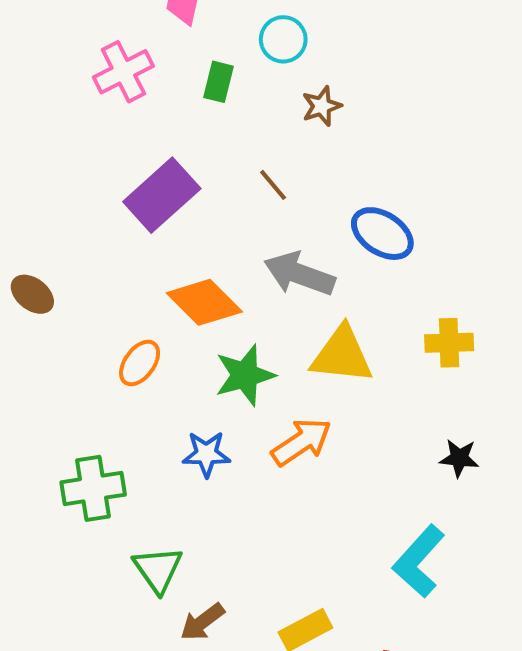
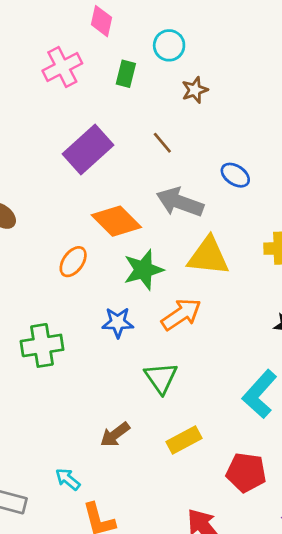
blue ellipse: (382, 234) -> (235, 175), size x0.7
green triangle: (158, 569) -> (161, 378), moved

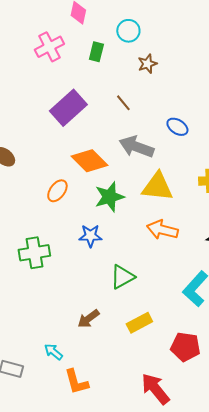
orange arrow: (181, 314) -> (162, 230), moved, turned -132
green triangle: (161, 378) -> (122, 277), turned 36

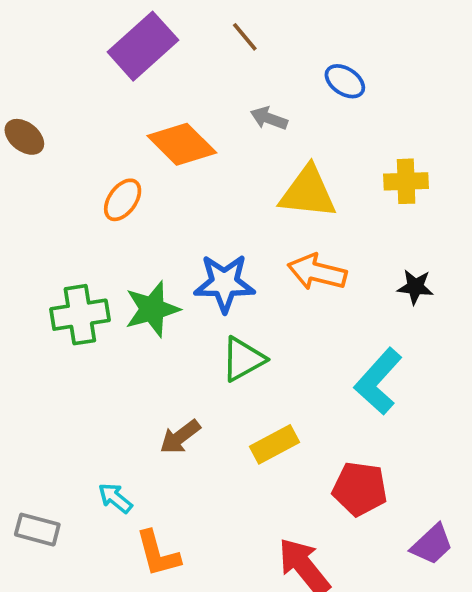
gray arrow: (136, 147) -> (269, 118), size x0.6
green star: (109, 197) -> (152, 309), moved
blue star: (90, 236) -> (224, 283), moved, size x1.4

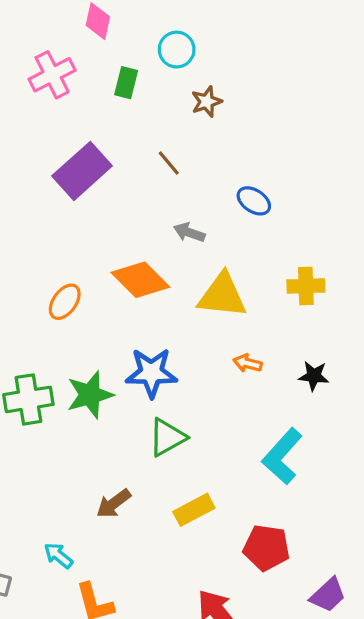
orange diamond: (182, 144) -> (140, 280), moved
orange arrow: (317, 272) -> (248, 363), moved, size x0.6

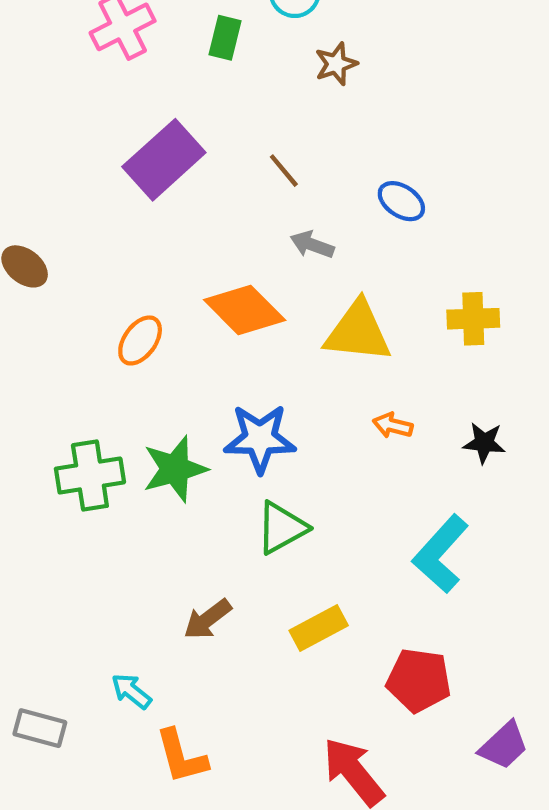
brown line: (169, 163) -> (284, 171), moved

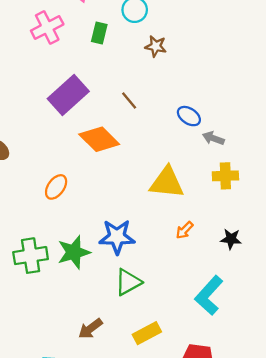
brown star: (336, 64) -> (156, 46), turned 30
gray arrow: (312, 245) -> (213, 138), moved
orange diamond: (245, 310) -> (99, 139), moved
orange arrow: (393, 425) -> (184, 230), turned -60

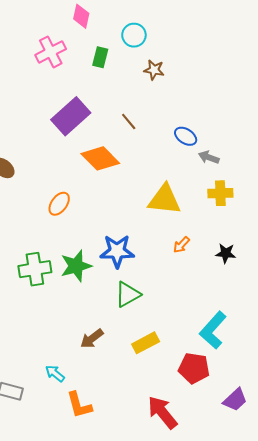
cyan L-shape: (209, 295) -> (213, 330), moved

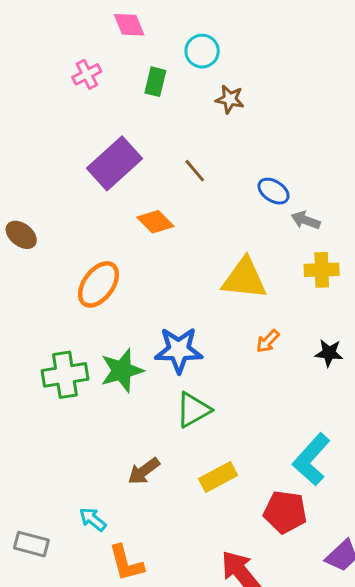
pink diamond: (81, 16) -> (129, 25), turned -35
pink cross: (51, 52) -> (87, 74), size x0.7
orange diamond: (100, 158) -> (155, 222), size x0.7
orange ellipse: (59, 204) -> (98, 284), size x1.4

